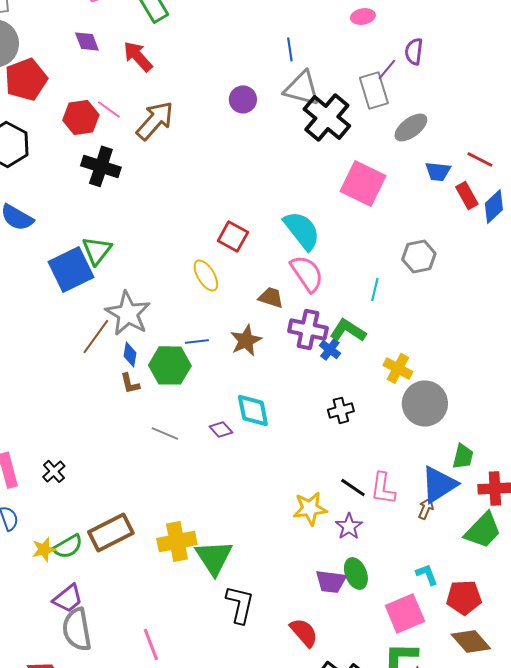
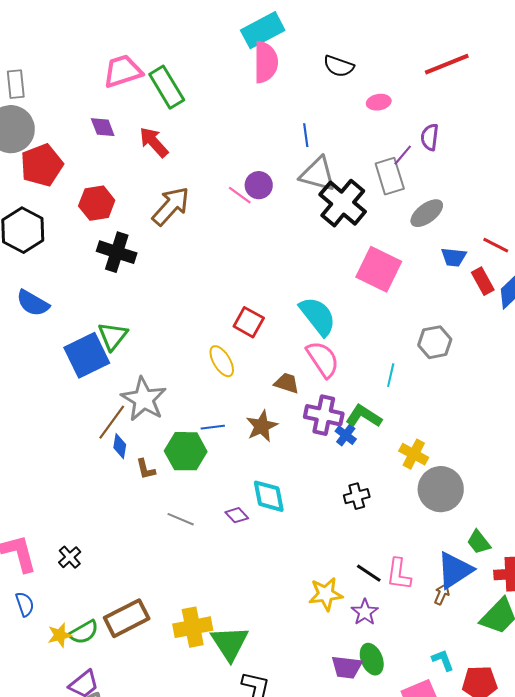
pink line: (109, 109) -> (240, 195), moved
blue diamond: (130, 354) -> (120, 446), moved
green trapezoid: (463, 456) -> (479, 542), turned 128

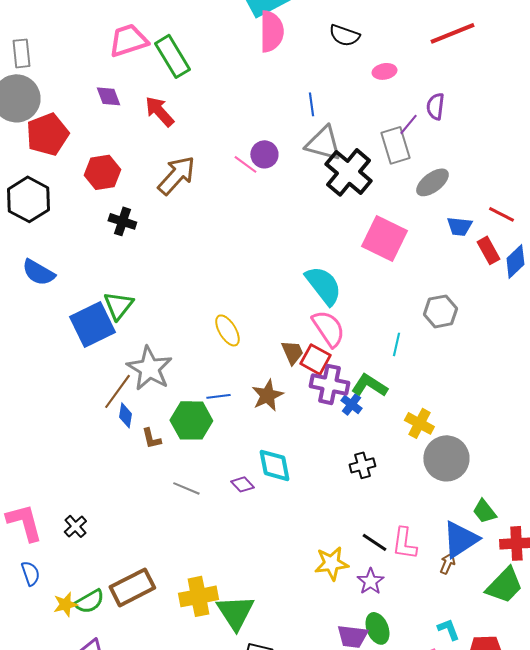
black cross: (117, 252) -> (122, 221), size x0.7
red square: (249, 322) -> (315, 359), moved
brown trapezoid: (287, 383) -> (292, 352), turned 48

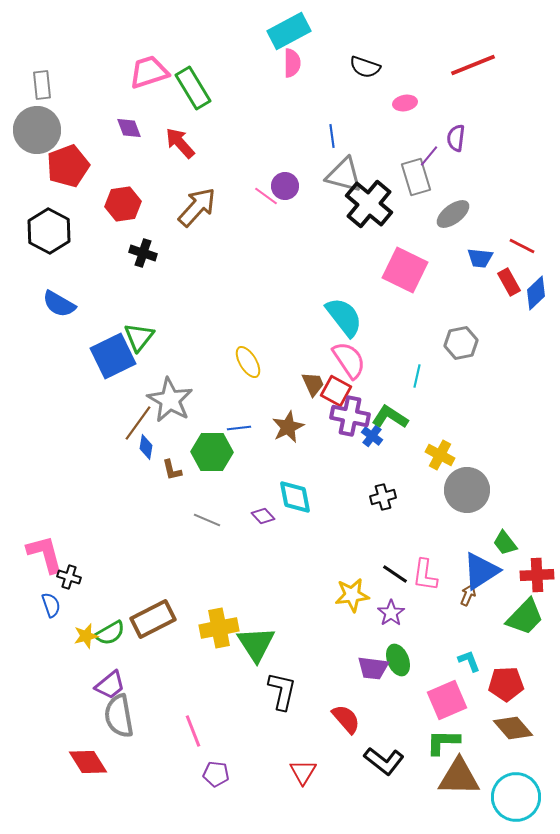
pink semicircle: (271, 31) -> (292, 63), size x0.7
black cross: (75, 526) -> (69, 577), moved, turned -30

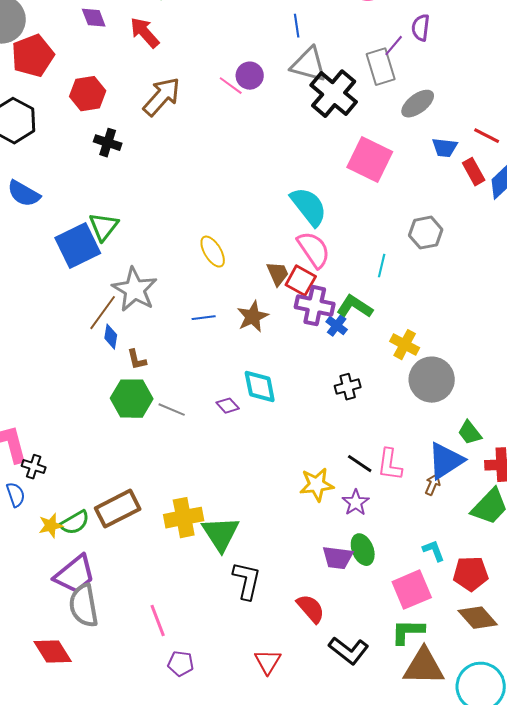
green hexagon: (212, 452) -> (132, 399), moved
purple trapezoid: (110, 685) -> (75, 575), size x1.4

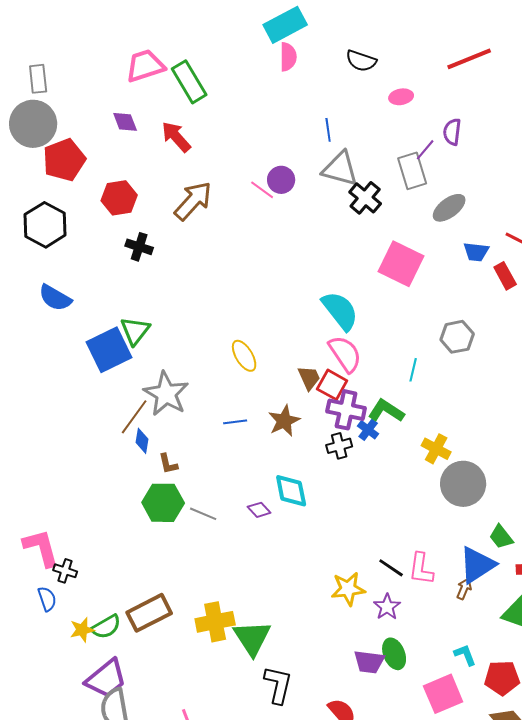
black cross: (334, 94) -> (365, 198), size x0.7
black cross: (348, 387) -> (339, 446), moved

